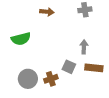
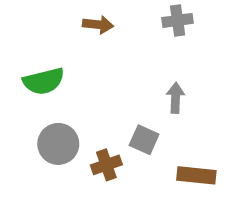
brown rectangle: (94, 68) -> (196, 175), moved
gray circle: (28, 79) -> (58, 144), moved

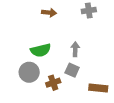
green semicircle: (44, 81) -> (41, 50), moved
gray arrow: (175, 98) -> (75, 49), moved

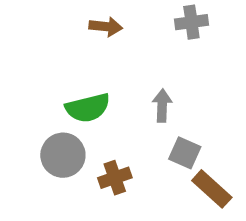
gray square: (72, 70) -> (185, 153), moved
brown rectangle: (98, 88) -> (212, 189), turned 36

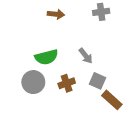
gray arrow: (162, 106) -> (86, 56), turned 140
brown cross: (115, 178) -> (67, 83), moved

